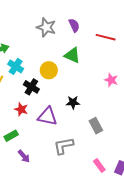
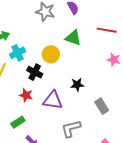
red line: (106, 37) -> (107, 30), moved
cyan cross: (16, 66) -> (18, 53), turned 35

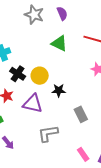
yellow circle: (51, 54) -> (40, 76), moved

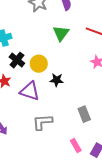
green triangle: (59, 43) -> (61, 33), turned 36
gray rectangle: (81, 114) -> (84, 114), moved

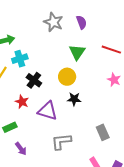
yellow circle: (39, 64) -> (67, 77), moved

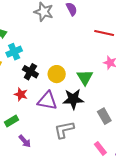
green triangle: (77, 52) -> (85, 77), moved
yellow circle: (67, 77) -> (57, 74), moved
black star: (74, 99) -> (73, 99), moved, size x1.5

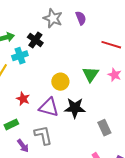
black cross: (30, 72) -> (35, 40), moved
green triangle: (85, 77) -> (91, 74), moved
gray L-shape: (64, 130) -> (43, 135), moved, turned 85

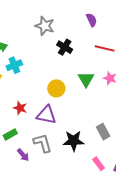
purple semicircle: (81, 18) -> (91, 20), moved
black cross: (35, 40) -> (65, 47), moved
black star: (75, 108) -> (74, 141), moved

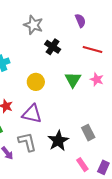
yellow circle: (56, 88) -> (36, 82), moved
black star: (74, 141) -> (58, 141), turned -30

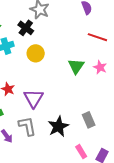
black cross: (53, 47) -> (26, 28), moved
yellow circle: (36, 82) -> (36, 53), moved
purple triangle: (32, 114) -> (34, 98), turned 45

